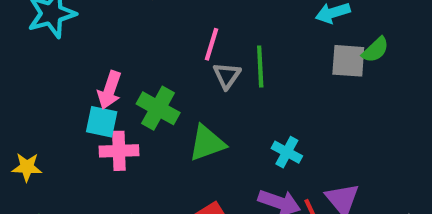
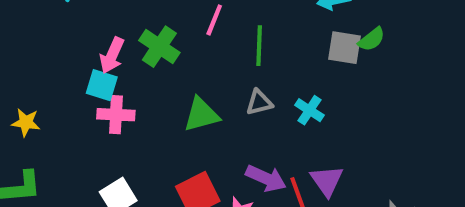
gray triangle: (227, 75) -> (259, 103), moved, turned 36
green cross: (158, 108) -> (159, 47), moved
cyan cross: (287, 152) -> (309, 110), moved

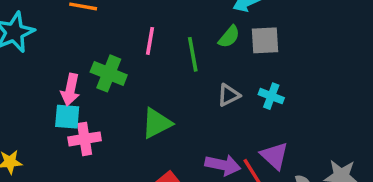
green semicircle: (372, 39) -> (229, 37), moved
gray triangle: (259, 103) -> (229, 95), moved
cyan cross: (309, 110) -> (271, 96), moved

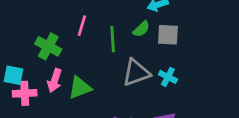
pink arrow: (70, 90) -> (55, 80), moved
gray triangle: (229, 95) -> (136, 73), size x1.6

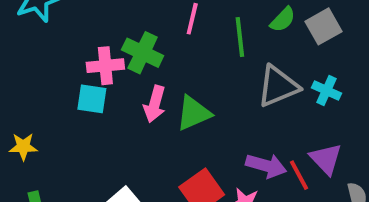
gray square: (168, 35) -> (324, 26), turned -30
pink cross: (25, 93) -> (105, 66), moved

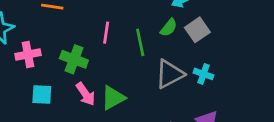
pink cross: (105, 66) -> (28, 55), moved
pink arrow: (155, 104) -> (86, 94), turned -45

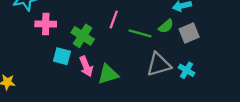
green line: (140, 42) -> (140, 33), turned -75
cyan square: (42, 94) -> (62, 56), moved

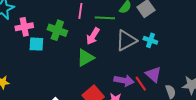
cyan square: (62, 56) -> (36, 44), moved
pink arrow: (86, 66) -> (93, 36), moved, turned 66

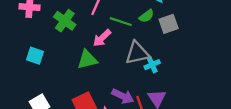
cyan cross: (150, 40) -> (152, 65), moved, turned 32
cyan square: (36, 44) -> (35, 56), moved

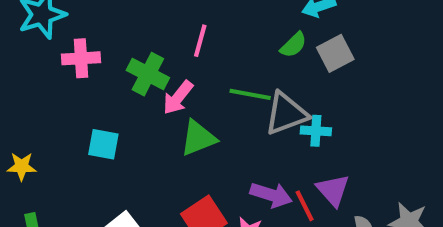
green line: (121, 22) -> (250, 94), moved
pink arrow: (102, 38) -> (178, 98), moved
cyan cross: (152, 65) -> (316, 131), turned 35

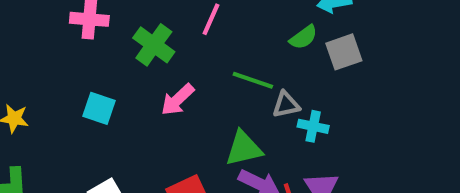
pink arrow: (178, 98) -> (177, 100), moved
gray triangle: (286, 114) -> (286, 105), size x0.6
green triangle: (198, 138) -> (244, 148), moved

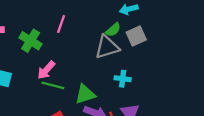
green line: (253, 80) -> (53, 85), moved
gray triangle: (286, 105) -> (107, 47), moved, size x1.6

